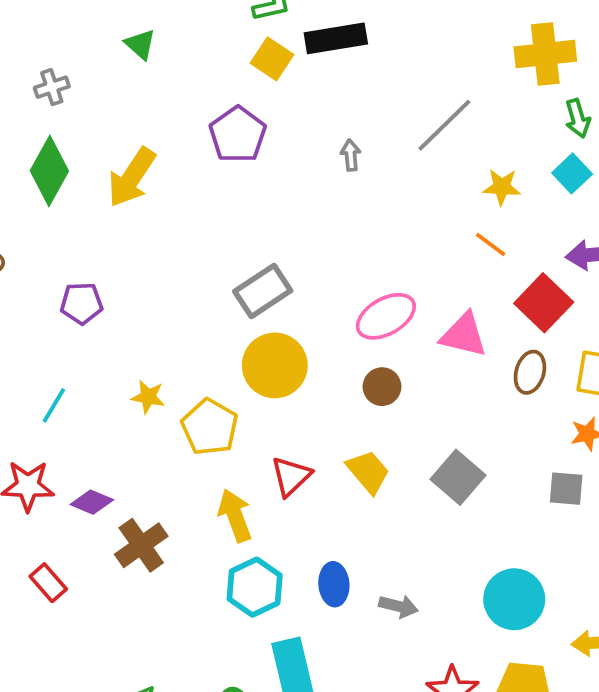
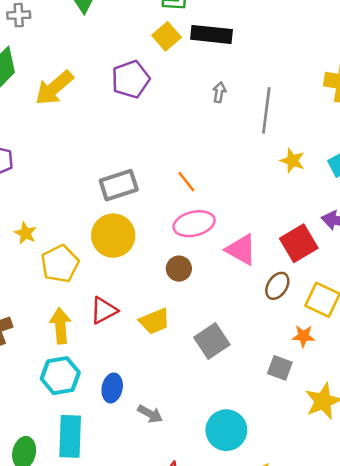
gray line: (444, 125) -> (266, 110), turned -54
gray arrow: (351, 155) -> (219, 92), moved
orange line: (491, 245) -> (186, 182), moved
yellow trapezoid: (368, 472) -> (155, 321), turned 92

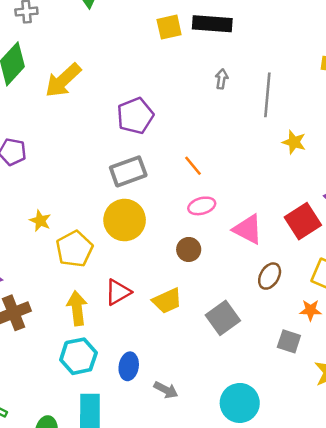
yellow square: (166, 36) -> (169, 27), turned 30
purple pentagon: (131, 79) -> (135, 116), moved
pink ellipse: (194, 224) -> (202, 206), size x0.7
brown ellipse: (277, 286) -> (270, 276), moved

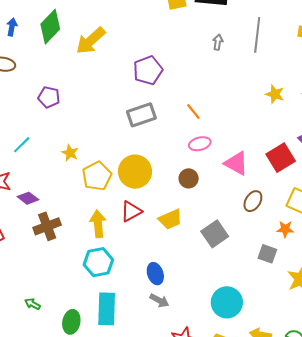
gray line: (267, 95) -> (257, 35), moved
yellow circle: (125, 220) -> (135, 172), moved
blue ellipse: (129, 366) -> (155, 274), moved, turned -30
gray arrow: (166, 390) -> (159, 301), moved

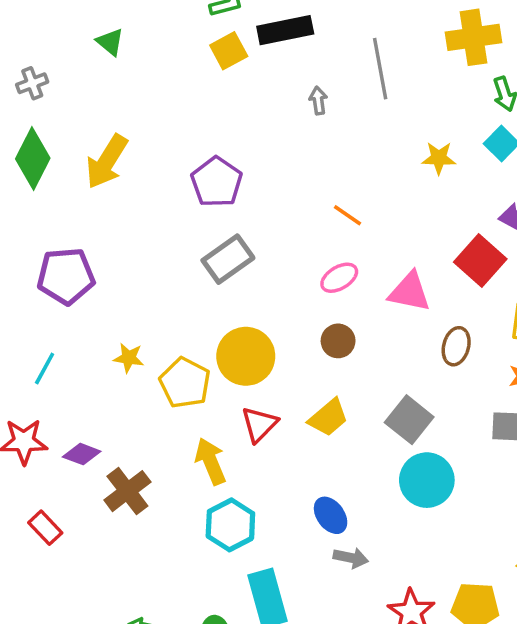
purple pentagon: (49, 97) -> (66, 276), size x1.5
orange line: (193, 111) -> (347, 215), moved
cyan circle: (227, 302) -> (427, 480), moved

